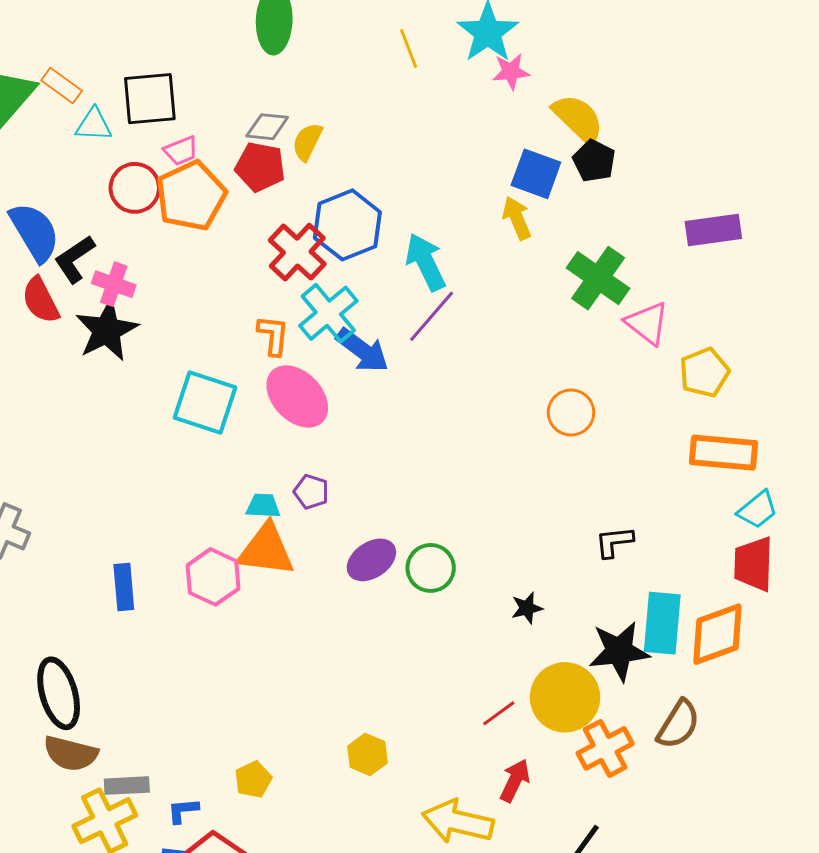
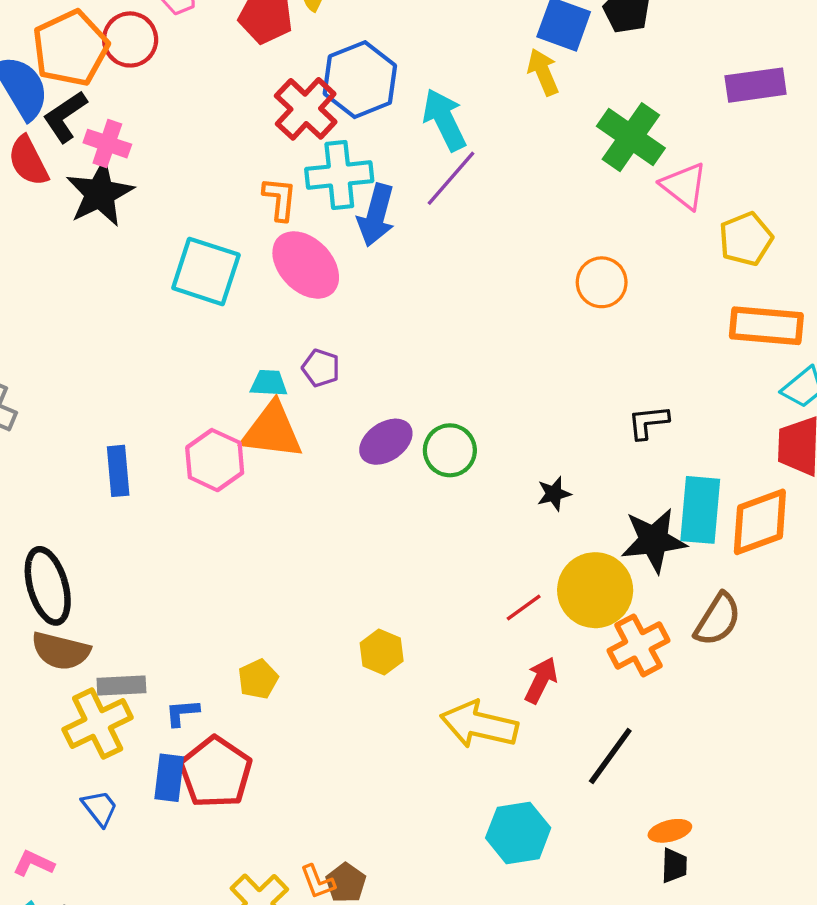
orange pentagon: (191, 196) -> (70, 48), moved
cyan cross: (328, 313) -> (339, 175), turned 34
blue arrow: (362, 350) -> (376, 215), turned 68

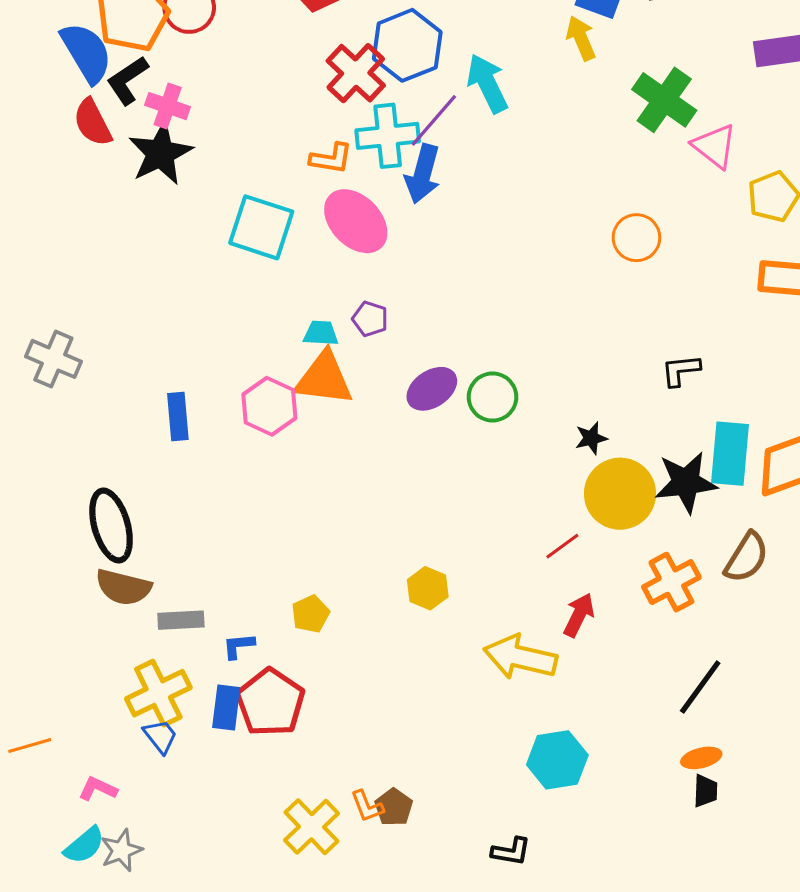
purple line: (451, 178) -> (434, 120), moved
orange L-shape: (280, 199) -> (331, 158), turned 93
yellow circle: (595, 590) -> (620, 494), moved
yellow cross: (98, 724) -> (158, 693), moved
black line: (610, 756) -> (700, 687), moved

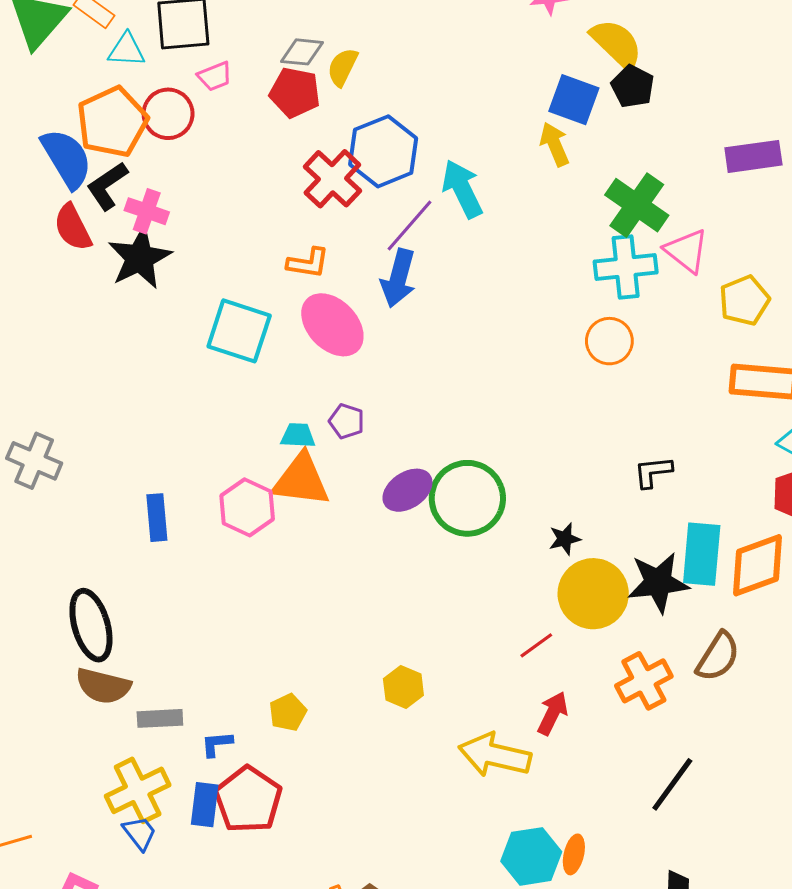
cyan cross: (388, 136) -> (626, 267), moved
green circle: (493, 397) -> (467, 498), size x1.5
orange ellipse: (701, 758) -> (574, 854), moved, turned -63

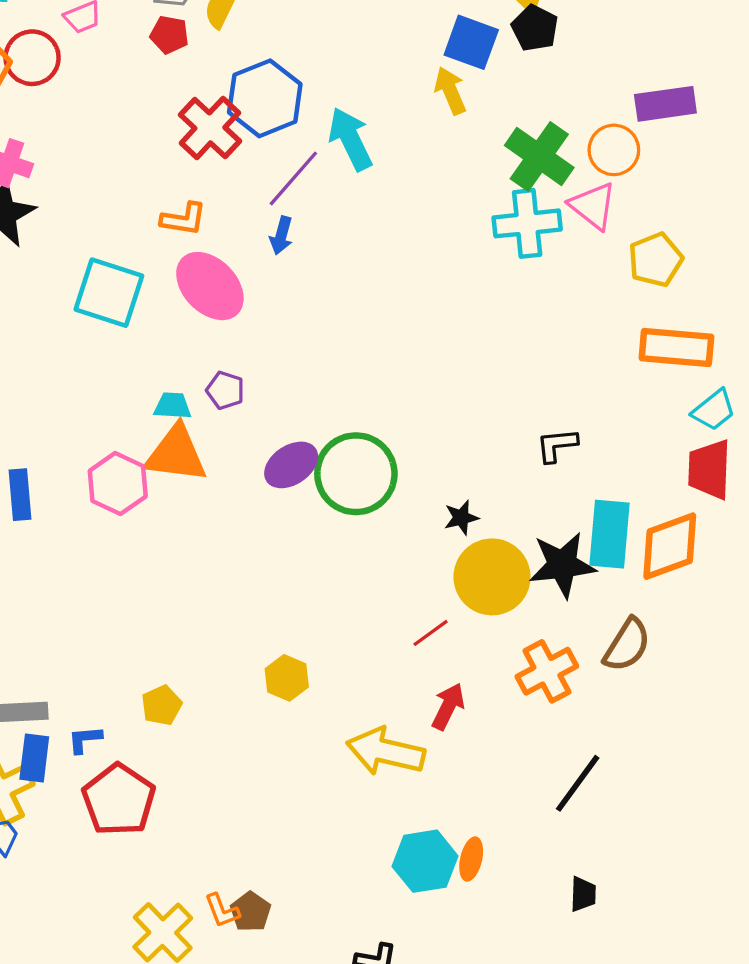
red pentagon: (295, 93) -> (169, 35), size x0.7
blue arrow: (398, 278) -> (281, 236), size x0.6
orange circle: (609, 341) -> (614, 150), moved
blue rectangle: (205, 805) -> (34, 758), moved

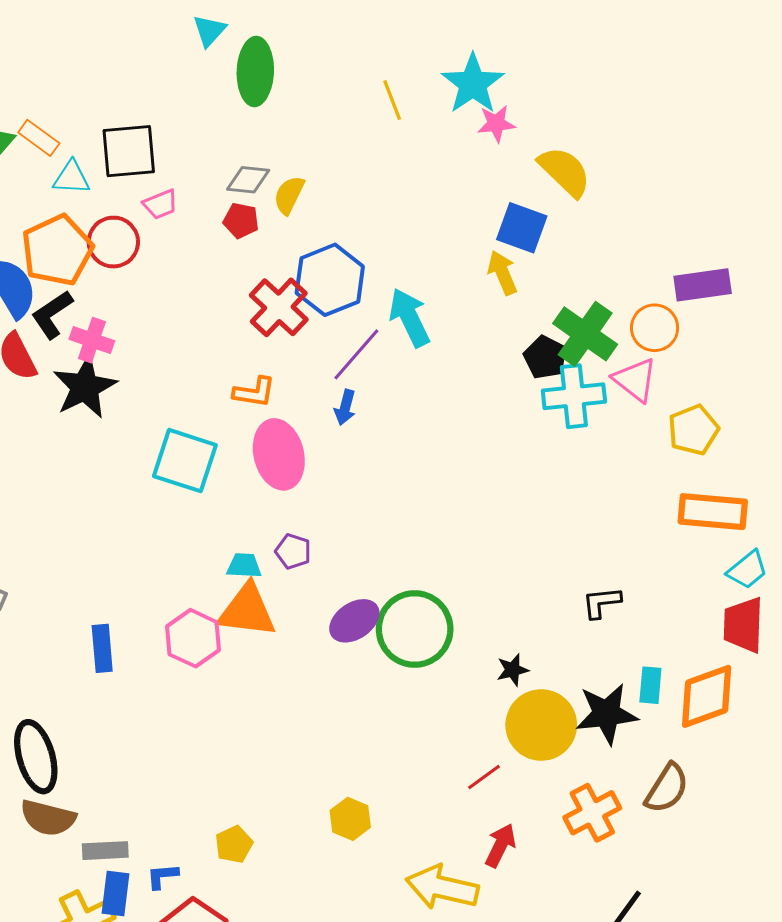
black pentagon: (535, 28) -> (545, 357), moved
pink ellipse: (210, 286) -> (279, 454), turned 30
cyan rectangle: (609, 534) -> (650, 685), size x0.6

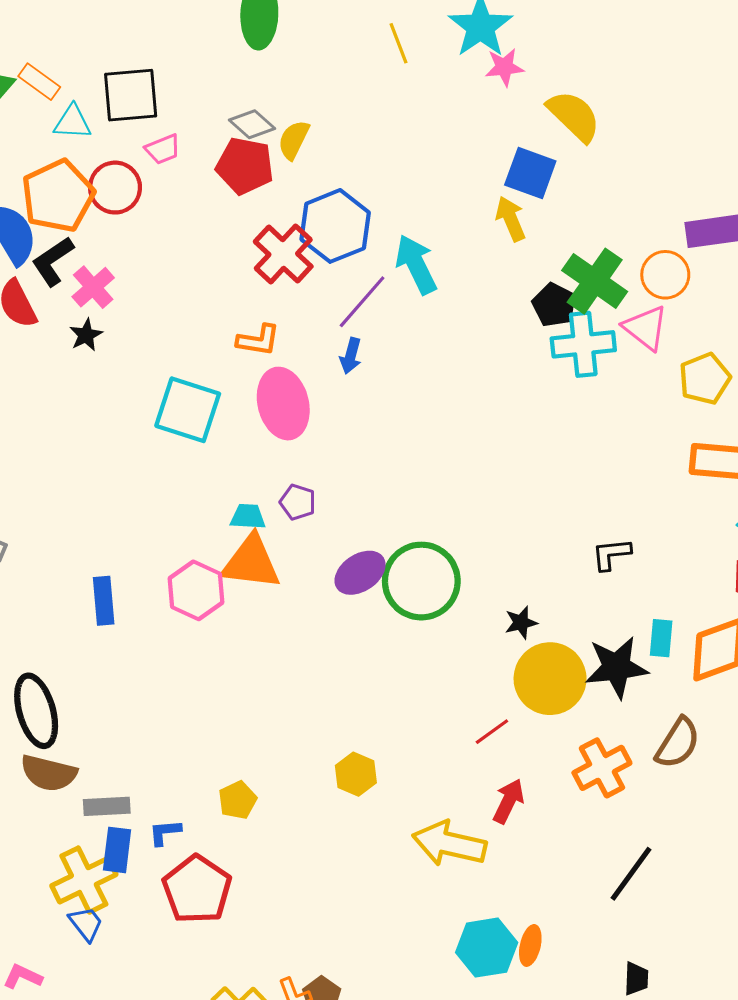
gray diamond: (248, 180) -> (252, 124), turned 36
red pentagon: (241, 221) -> (245, 166), size x1.6
pink cross: (92, 340) -> (93, 287), turned 30
black star: (85, 387) -> (86, 335), size x0.5

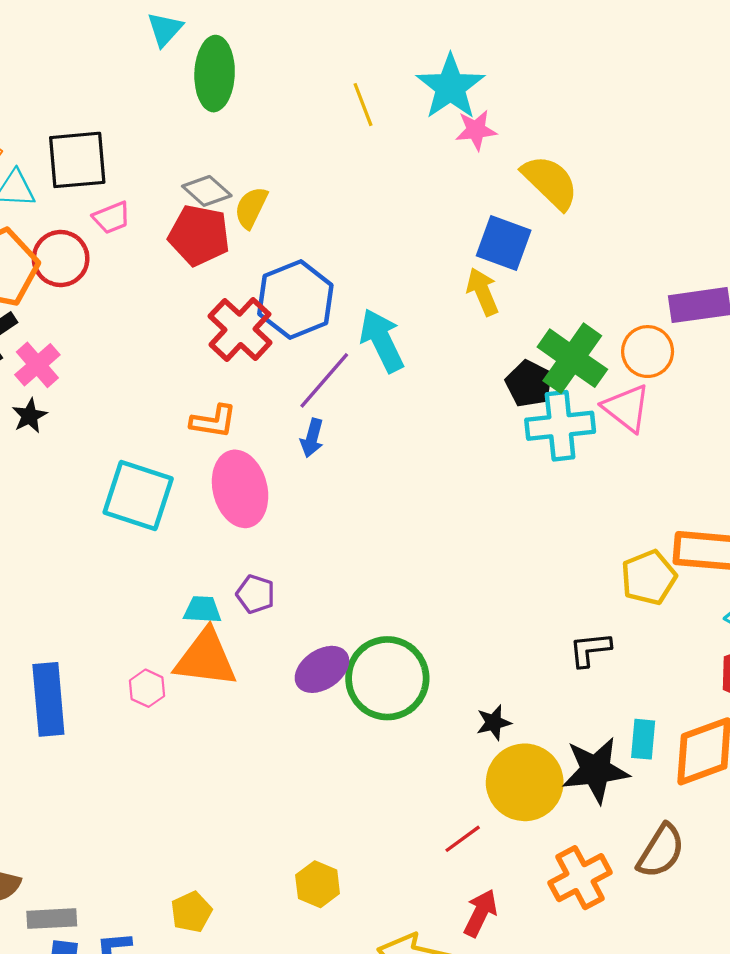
yellow pentagon: (705, 379) -> (649, 577), moved
pink hexagon: (196, 590) -> (147, 688), size x0.6
blue rectangle: (104, 601) -> (48, 699), size x1.4

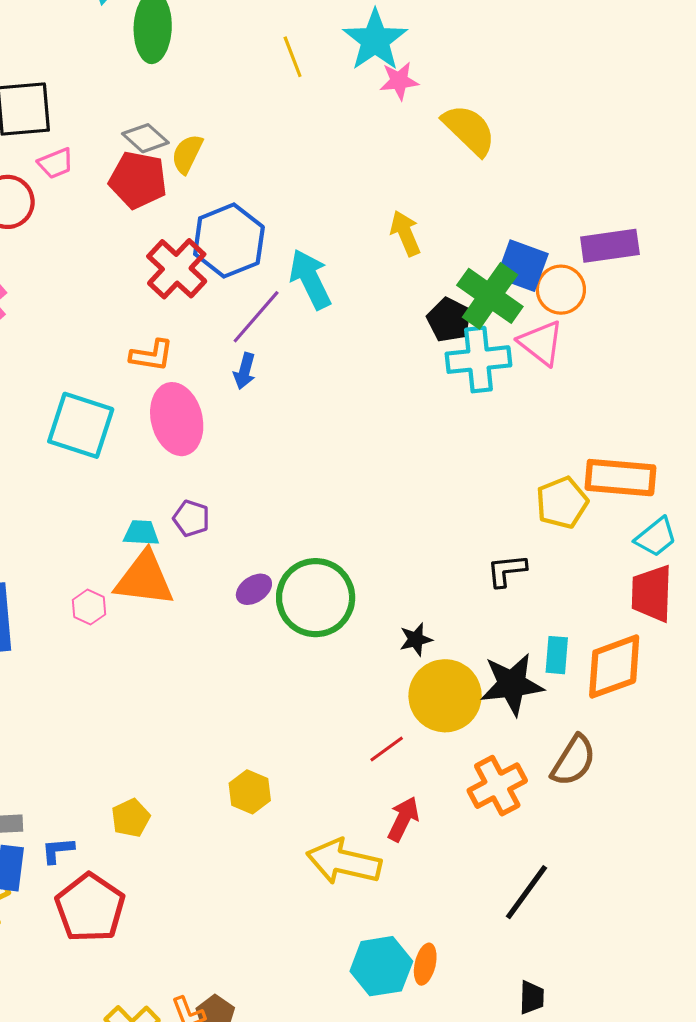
blue square: (504, 243) -> (522, 266), moved
purple ellipse: (322, 669) -> (254, 589), size x0.7

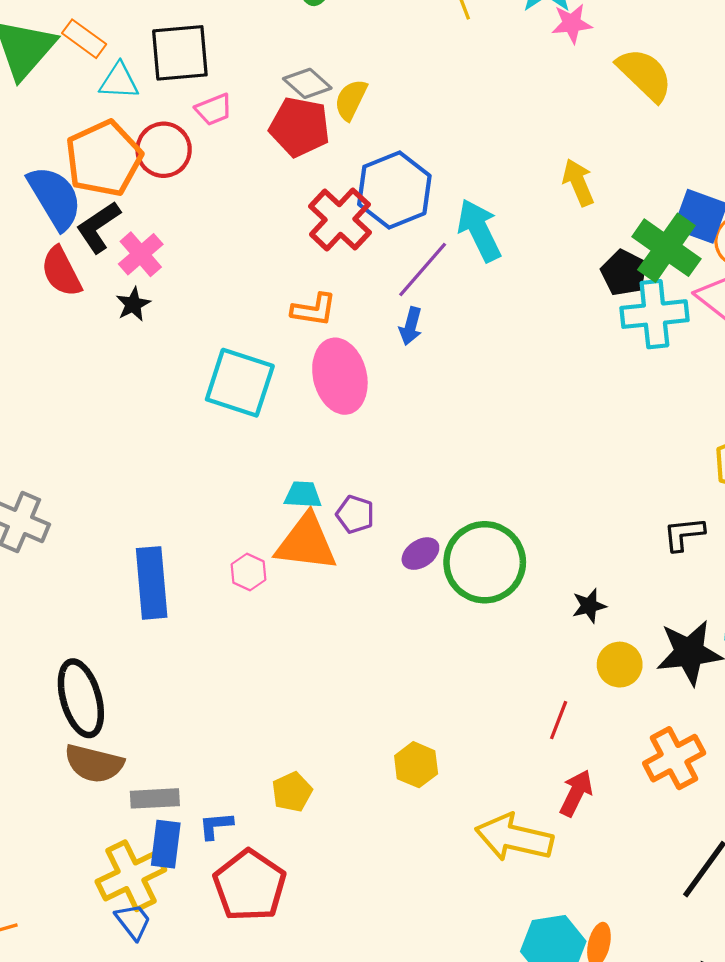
purple pentagon: (191, 518) -> (355, 514), moved
yellow circle: (445, 696) -> (620, 665), size x0.6
red line: (387, 749) -> (559, 720), turned -33

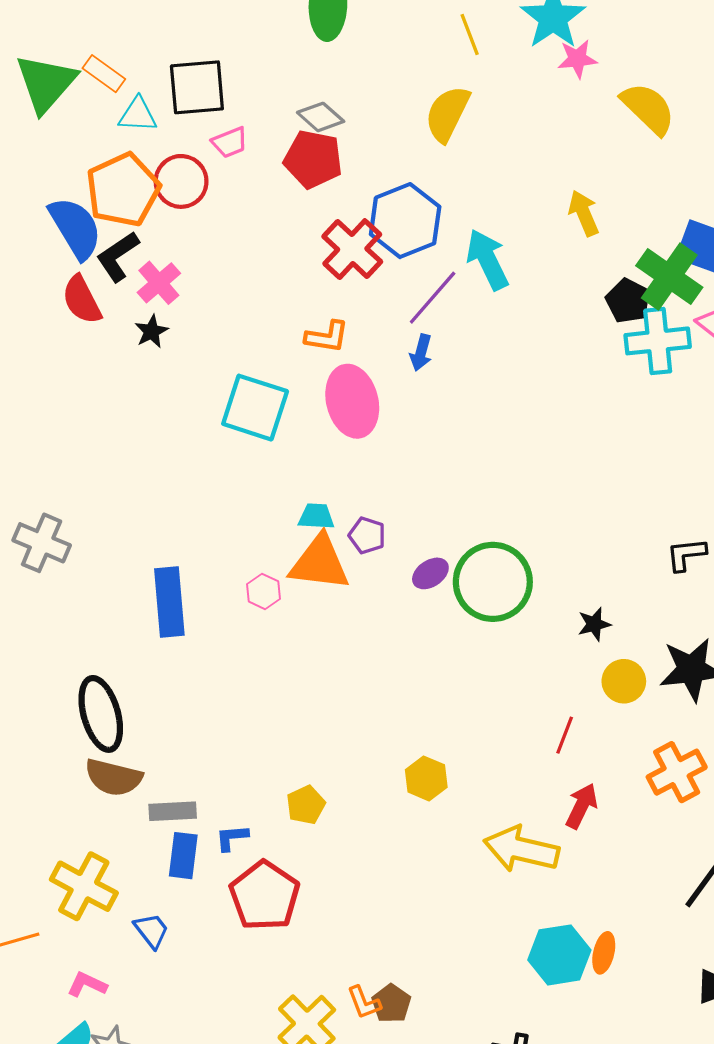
yellow semicircle: (351, 100) -> (447, 114), moved, size x1.4
yellow cross: (131, 876) -> (84, 886), moved, turned -36

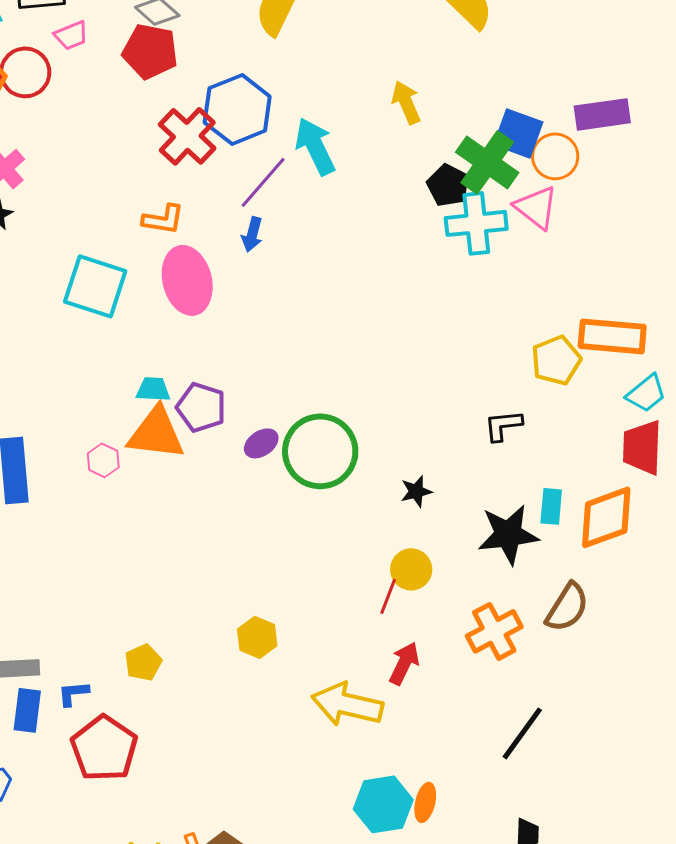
purple pentagon: (367, 535) -> (201, 407), size x1.4
yellow circle: (624, 681) -> (411, 569), moved

